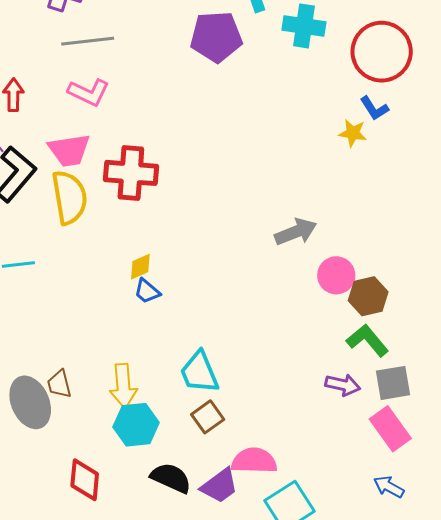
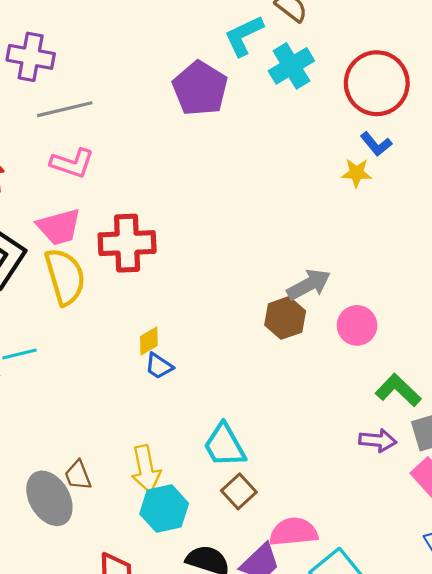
cyan cross: (304, 26) -> (291, 66), turned -33
purple pentagon: (216, 37) -> (200, 88), turned -30
brown hexagon: (368, 296) -> (285, 318), moved

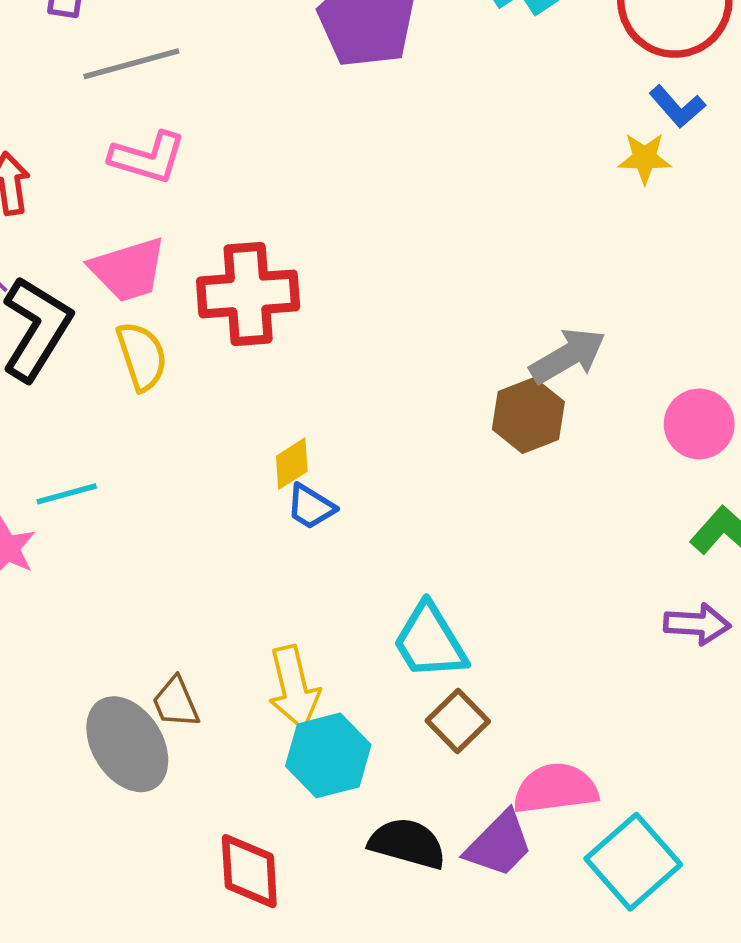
yellow semicircle: (65, 277) -> (142, 356), size x0.7
pink circle: (357, 325) -> (699, 424), moved

